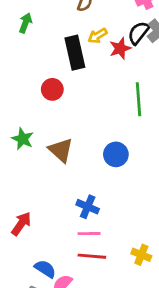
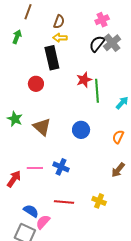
yellow arrow: (98, 36) -> (60, 38), moved, turned 32
red star: (120, 48) -> (84, 80), moved
pink line: (89, 234) -> (35, 168), moved

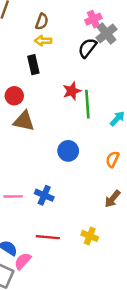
gray cross: (112, 43) -> (107, 33), moved
black rectangle: (52, 58) -> (33, 65), size x0.7
brown triangle: (42, 127) -> (24, 121), moved, turned -30

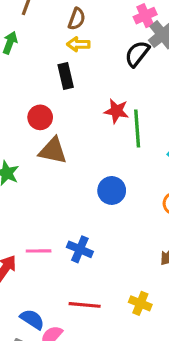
red star: (72, 91) -> (116, 111), turned 30

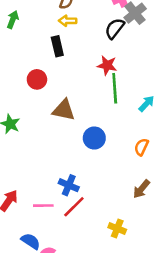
red star: (116, 111) -> (107, 65), moved
brown triangle: (53, 151) -> (64, 110), moved
pink line: (39, 251) -> (43, 206), moved
red line: (85, 305) -> (74, 207), moved, turned -50

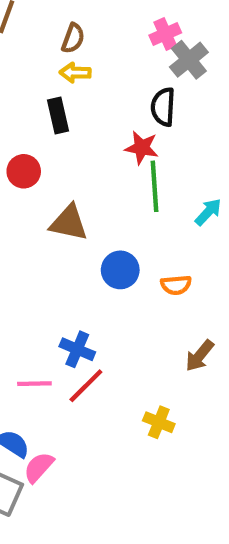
black semicircle: (115, 28) -> (163, 107), moved, turned -35
orange semicircle: (141, 147) -> (176, 285), moved, turned -120

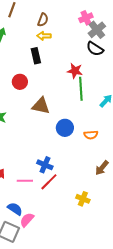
black semicircle: (163, 107) -> (95, 49), moved, turned -60

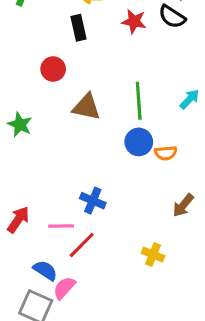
red star: (75, 71) -> (134, 21), moved
green line: (81, 89) -> (139, 101), moved
blue circle: (65, 128) -> (139, 142), moved
red line: (49, 182) -> (82, 245), moved

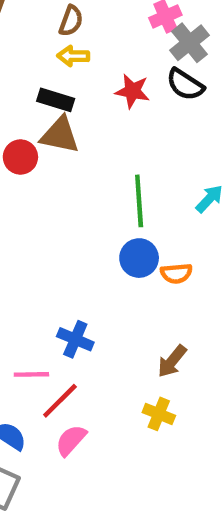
black rectangle: (78, 28) -> (56, 100), turned -60
brown triangle: (86, 107) -> (60, 135), moved
brown arrow: (183, 205) -> (172, 361), moved
pink semicircle: (64, 288) -> (71, 440), moved

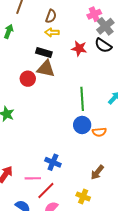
yellow cross: (159, 414) -> (83, 196), moved

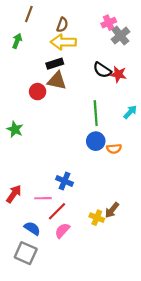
yellow arrow: (52, 32) -> (63, 42), size x1.6
black semicircle: (103, 45) -> (102, 70), moved
red star: (79, 48) -> (118, 74), moved
black rectangle: (44, 52) -> (55, 64), turned -35
brown arrow: (97, 172) -> (112, 210), moved

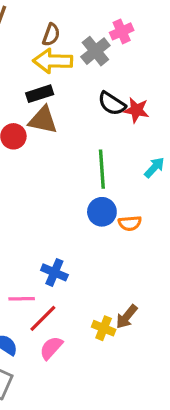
gray cross: (120, 36) -> (95, 51), moved

